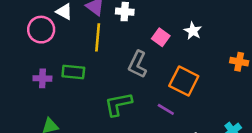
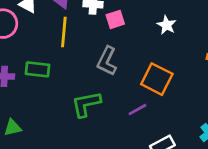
pink square: (161, 37) -> (115, 19), moved, turned 36
purple line: (166, 109) -> (137, 110), turned -60

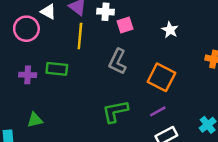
green L-shape: (86, 104) -> (115, 111), moved
purple line: (137, 110) -> (158, 111), moved

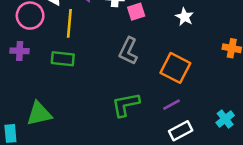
yellow line: (80, 36) -> (69, 23), moved
purple cross: (28, 75) -> (20, 51), moved
green triangle: (35, 120) -> (39, 114), size x1.5

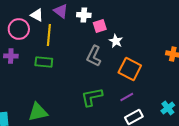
white star: (185, 17) -> (116, 41), moved
green triangle: (39, 114) -> (38, 112), moved

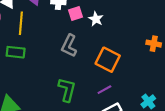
white star: (116, 41) -> (96, 19), moved
green L-shape: (92, 97) -> (67, 90), turned 115

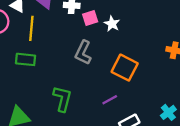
green L-shape: (67, 90) -> (62, 99), moved
purple line: (104, 90) -> (110, 100), moved

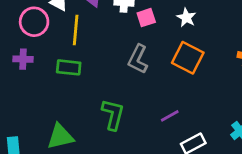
white star: (112, 24) -> (186, 18), moved
orange square: (125, 68) -> (188, 58), moved

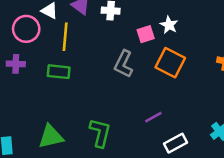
pink square: (146, 18) -> (146, 34), moved
green L-shape: (113, 114) -> (100, 133), moved

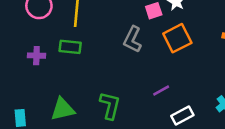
orange square: (170, 63) -> (177, 38), turned 36
purple cross: (16, 64) -> (36, 56), moved

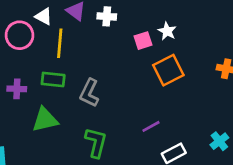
gray L-shape: (132, 39) -> (89, 93), moved
green triangle: (63, 109) -> (45, 120), moved

